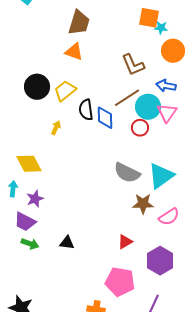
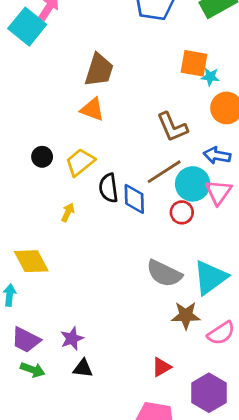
black circle: (37, 87) -> (42, 157), size x0.6
purple star: (35, 199) -> (72, 339), moved

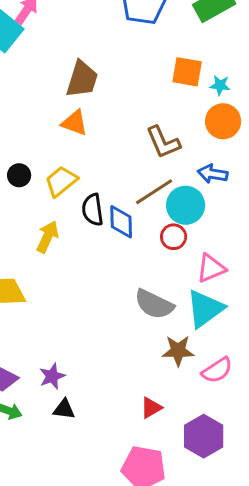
cyan star: (210, 77) -> (220, 85), moved
pink triangle: (218, 192) -> (211, 268), moved, turned 32
yellow arrow: (68, 212) -> (48, 237), size x1.5

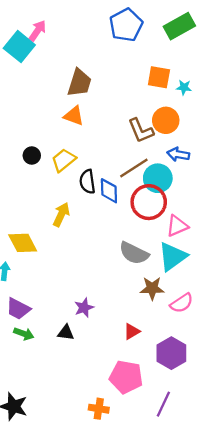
orange circle: (223, 121) -> (166, 120), moved
yellow arrow: (48, 237) -> (61, 215), moved
red circle: (174, 237) -> (149, 202), size x1.8
purple star: (52, 376) -> (84, 308), moved

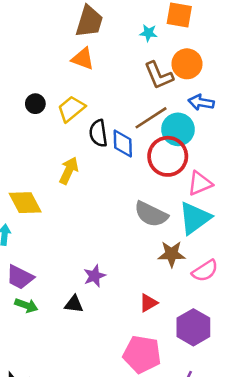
cyan star: (184, 87) -> (148, 33), moved

